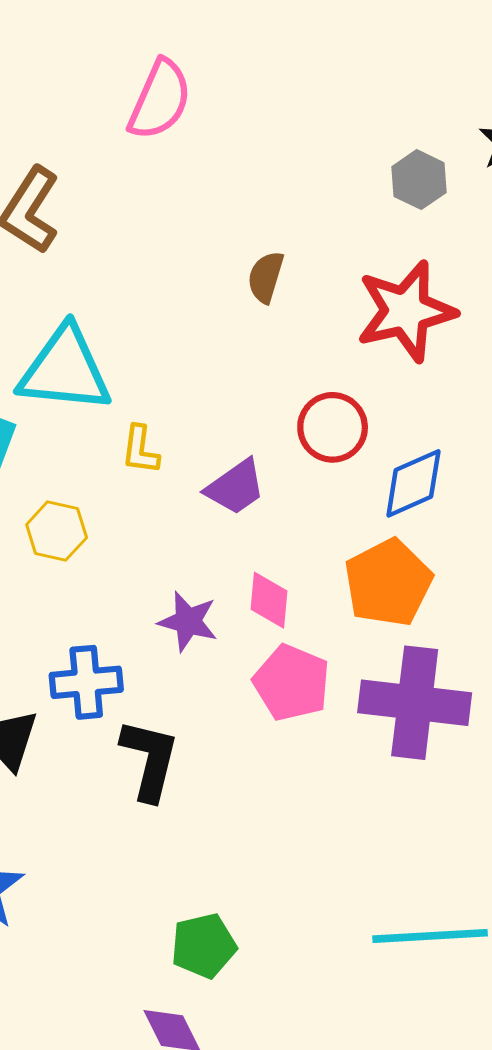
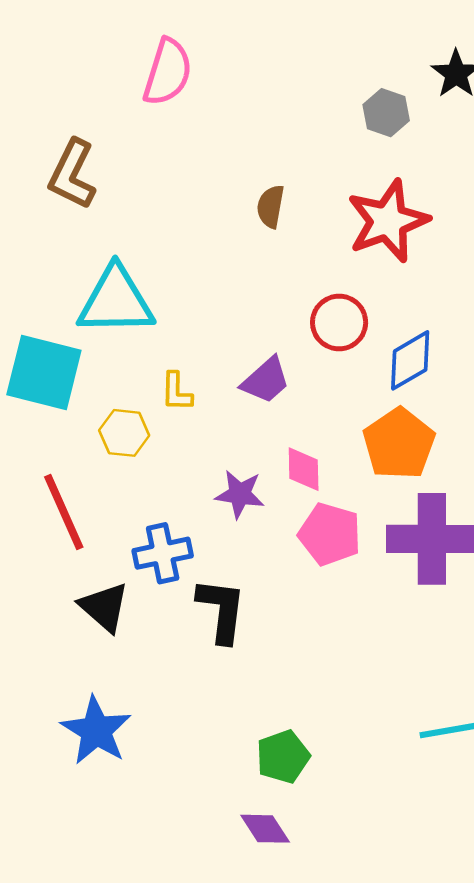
yellow L-shape: (140, 450) -> (176, 392), moved

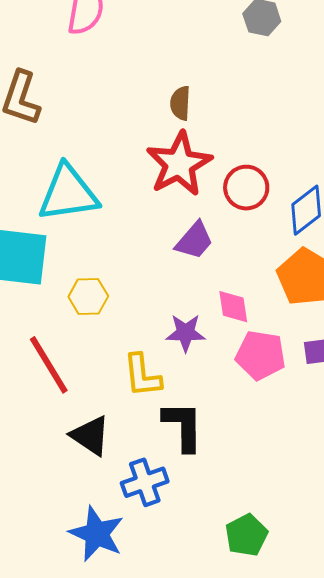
red star: (388, 221) -> (179, 164), moved
yellow L-shape: (176, 392) -> (142, 375), moved, size x1.4
blue cross: (163, 553) -> (145, 482), moved

